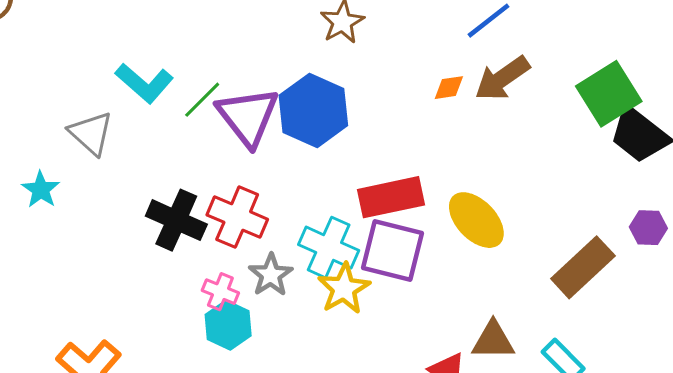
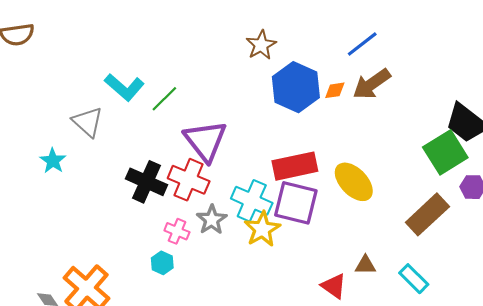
green square: (609, 94) -> (445, 152), moved
blue hexagon: (313, 110) -> (296, 87), moved
purple triangle: (248, 116) -> (205, 141), moved
cyan hexagon: (228, 325) -> (162, 263), moved, size x0.7
brown triangle: (493, 340) -> (365, 265), size x0.7

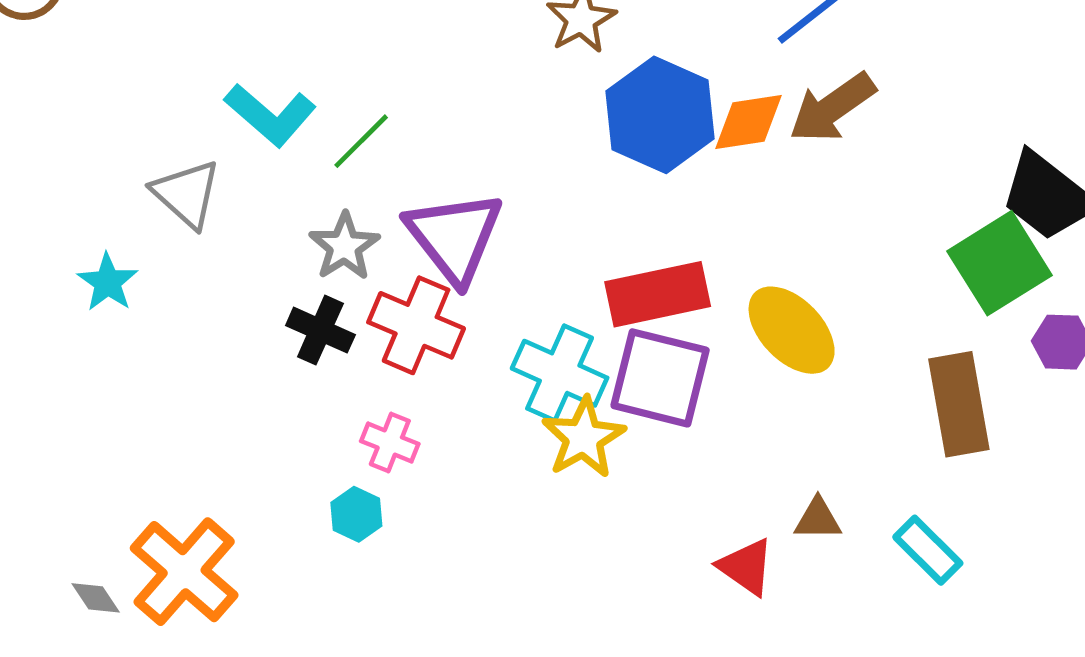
orange diamond: (335, 90) -> (748, 122), size x1.5
black cross: (146, 182) -> (320, 330), size x0.7
brown rectangle: (427, 214) -> (959, 404), turned -57
gray star: (212, 220) -> (344, 246), moved

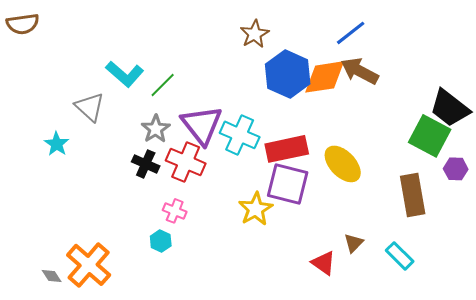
brown arrow: (832, 108) -> (360, 71), turned 63
orange diamond: (748, 122) -> (325, 77), size x1.4
green square: (1000, 263) -> (430, 136), turned -30
cyan cross: (560, 373) -> (240, 135), moved
brown triangle: (818, 519) -> (354, 243), turned -45

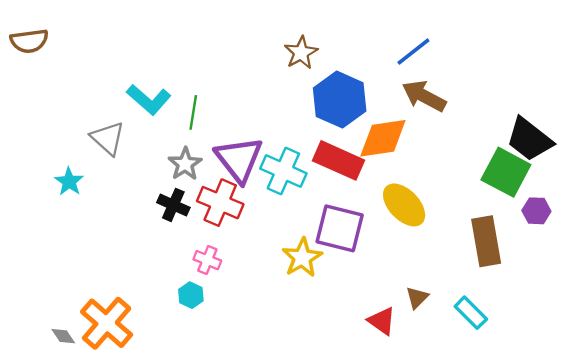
orange diamond: (325, 77) -> (383, 138), moved
green line: (163, 85) -> (193, 112), turned -36
red rectangle: (287, 149) -> (338, 160), moved, turned 36

